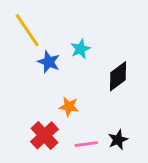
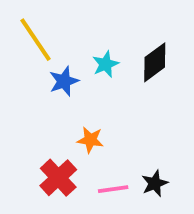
blue star: (49, 62) -> (64, 81), turned 30
black diamond: (118, 76) -> (155, 62), moved

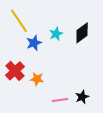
orange star: (90, 140) -> (37, 79), moved
red cross: (58, 178) -> (15, 71), moved

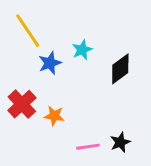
black diamond: (82, 33) -> (120, 69), moved

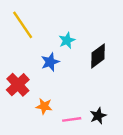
blue star: (50, 63) -> (50, 62), moved
orange star: (54, 116) -> (44, 106), moved

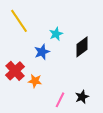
orange star: (44, 106) -> (35, 81), moved
pink line: (72, 119) -> (60, 100), turned -56

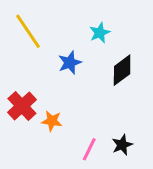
cyan star: (56, 34) -> (100, 33), moved
blue star: (42, 52) -> (70, 63), moved

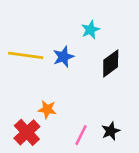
yellow line: (28, 31) -> (26, 55), moved, turned -48
red cross: (22, 106) -> (27, 132), moved

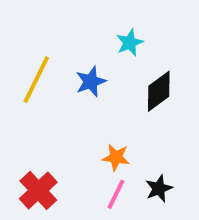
yellow line: (26, 55) -> (36, 80), turned -72
orange star: (47, 109) -> (116, 157), moved

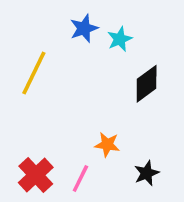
blue star: (91, 82) -> (84, 28), moved
pink line: (116, 194) -> (80, 179), moved

